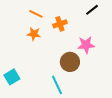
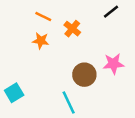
orange cross: (60, 24) -> (72, 29), turned -32
pink star: (86, 45) -> (113, 64), moved

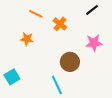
orange star: (41, 41) -> (27, 39), moved
pink star: (113, 64) -> (94, 43), moved

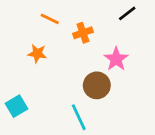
orange cross: (60, 24) -> (83, 33), turned 32
pink star: (94, 43) -> (116, 59), moved, turned -30

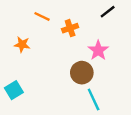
orange star: (37, 54) -> (22, 45), moved
cyan line: (79, 117) -> (94, 100), moved

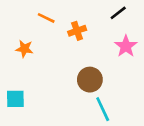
pink star: (98, 50) -> (126, 46), moved
cyan square: (14, 90) -> (15, 99), turned 30

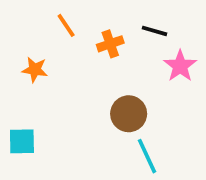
black line: (118, 13) -> (154, 31), moved, turned 54
orange line: (46, 18) -> (66, 25), turned 30

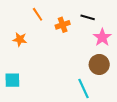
brown circle: (129, 114) -> (99, 64), moved

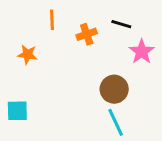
orange line: (38, 14) -> (52, 20), turned 32
brown circle: (99, 64) -> (114, 89), moved

